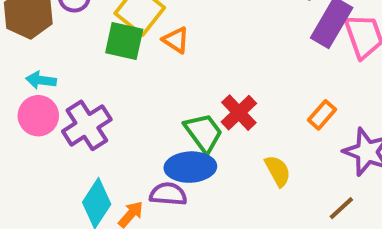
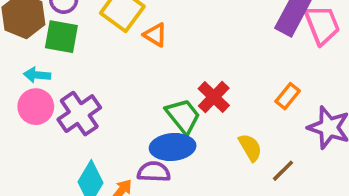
green square: (124, 41) -> (61, 37), moved
brown line: (341, 208) -> (283, 171), moved

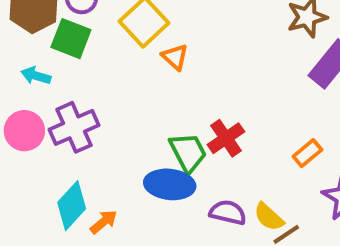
pink circle: (36, 107) -> (24, 131), moved
yellow semicircle: (250, 147) -> (269, 217), moved, turned 152
purple semicircle: (154, 172) -> (228, 212), moved

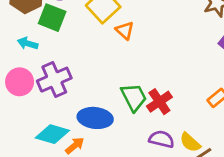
red cross: (226, 138) -> (159, 102), moved
blue ellipse: (170, 184) -> (95, 118), moved
cyan diamond: (72, 206) -> (52, 134), turned 64

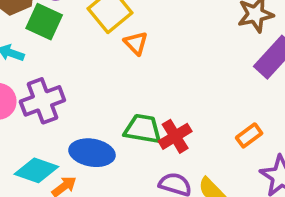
green trapezoid: (134, 97) -> (143, 129), turned -56

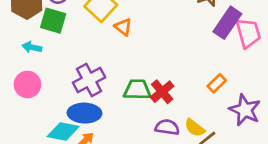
purple cross: (42, 101) -> (89, 80), moved
blue ellipse: (92, 153) -> (84, 113), moved

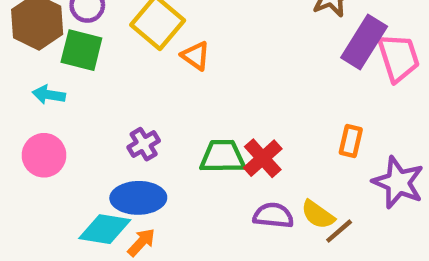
purple cross: (89, 80) -> (144, 144), size x0.6
orange rectangle: (217, 83) -> (351, 141), turned -30

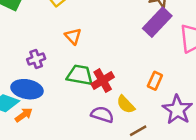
purple rectangle: (364, 42) -> (157, 22), moved
orange triangle: (196, 56) -> (73, 36), moved
yellow semicircle: (318, 215) -> (126, 104), moved

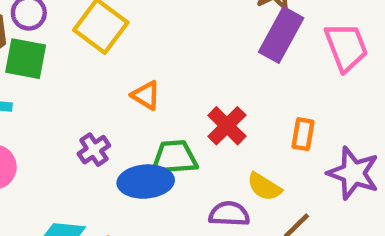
red cross: (103, 81) -> (227, 126), moved
blue ellipse: (27, 89) -> (146, 182), moved

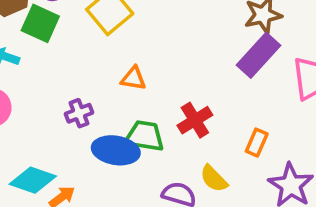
orange triangle: (146, 95) -> (133, 78), turned -36

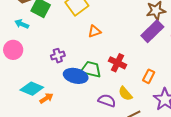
orange triangle: (133, 78) -> (94, 31), moved, turned -32
red cross: (195, 120) -> (117, 63), turned -36

